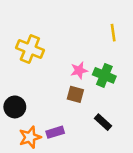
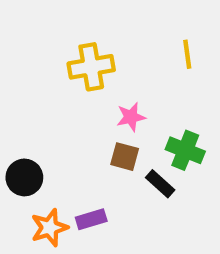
yellow cross: (30, 49) -> (91, 67), moved, turned -32
green cross: (104, 75) -> (185, 150), moved
black rectangle: (103, 122) -> (160, 184), moved

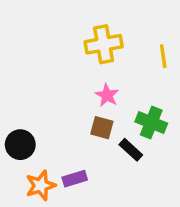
yellow line: (187, 54) -> (163, 56), moved
yellow cross: (91, 67) -> (104, 44), moved
pink star: (131, 117) -> (107, 95), turned -30

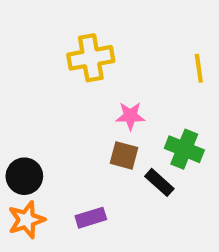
yellow cross: (104, 44) -> (91, 58), moved
pink star: (107, 95) -> (130, 116), turned -30
orange star: (41, 185) -> (26, 220), moved

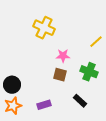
yellow cross: (91, 58) -> (44, 28), turned 35
yellow line: (199, 68) -> (96, 42), moved, turned 56
black rectangle: (159, 182) -> (80, 101), moved

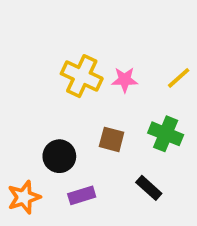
yellow cross: (44, 28) -> (82, 76), moved
pink star: (63, 56) -> (125, 80), moved
black circle: (12, 85) -> (59, 156), moved

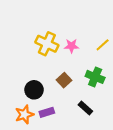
brown square: (112, 139) -> (64, 80), turned 32
orange star: (24, 197) -> (24, 114), moved

